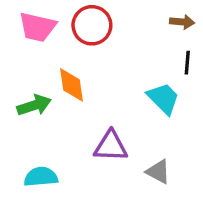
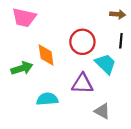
red circle: (92, 25) -> (82, 42), moved
purple triangle: (111, 146) -> (82, 84), moved
cyan semicircle: (41, 177) -> (47, 99), moved

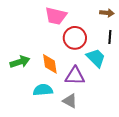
pink trapezoid: (24, 18) -> (56, 16), moved
orange diamond: (46, 55) -> (50, 64), moved
gray triangle: (102, 111) -> (70, 101), moved

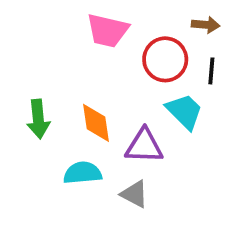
red circle: (75, 38) -> (165, 59), moved
green arrow: (20, 62) -> (38, 119), turned 102

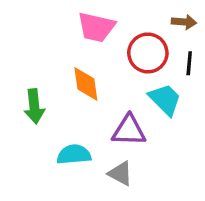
orange diamond: (96, 123) -> (86, 84), moved

